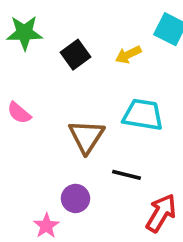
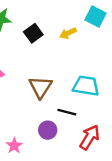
cyan trapezoid: (143, 115) -> (86, 86), moved
purple circle: (75, 198) -> (48, 130), moved

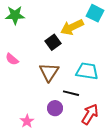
black square: (33, 33) -> (53, 42), moved
yellow arrow: (68, 33) -> (72, 27), size x1.6

